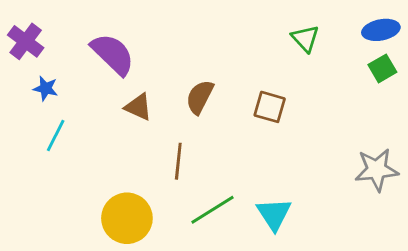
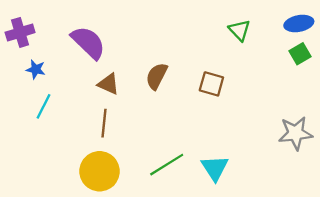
purple cross: (26, 41) -> (20, 32), turned 36
brown line: (178, 161) -> (104, 123), moved

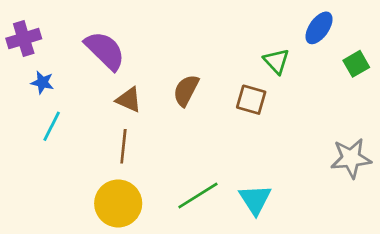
blue ellipse: (299, 23) -> (319, 28), moved, turned -44
green triangle: (239, 30) -> (276, 61), moved

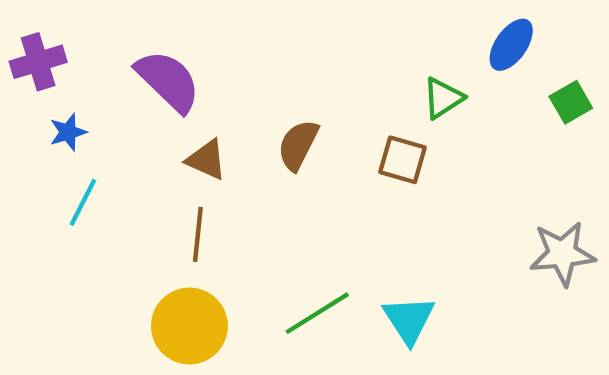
green triangle: (276, 61) -> (443, 98), turned 40
blue star: (42, 82) -> (68, 132), turned -30

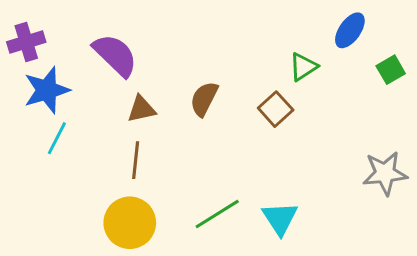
blue star: (68, 132) -> (47, 90), size x1.8
brown triangle: (206, 160) -> (141, 109), turned -36
brown square: (402, 160) -> (276, 109), turned 32

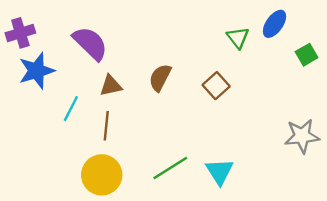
green triangle: (303, 67) -> (238, 38), moved, turned -35
cyan line: (57, 138) -> (71, 109), moved

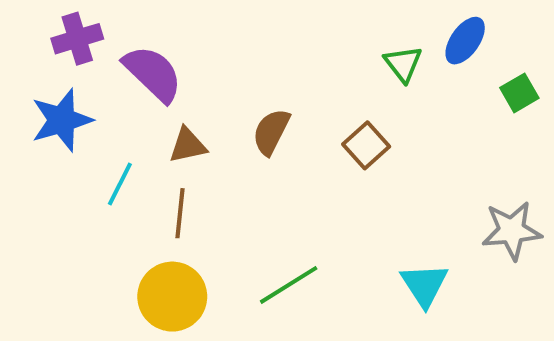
purple cross: (20, 33) -> (77, 39), moved
cyan triangle: (220, 171) -> (424, 285), moved

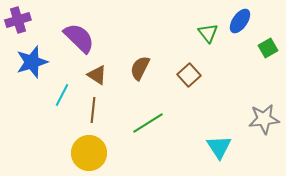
purple cross: (77, 39) -> (18, 20), moved
brown triangle: (188, 145) -> (97, 75), turned 45
green line: (289, 285) -> (148, 123), moved

